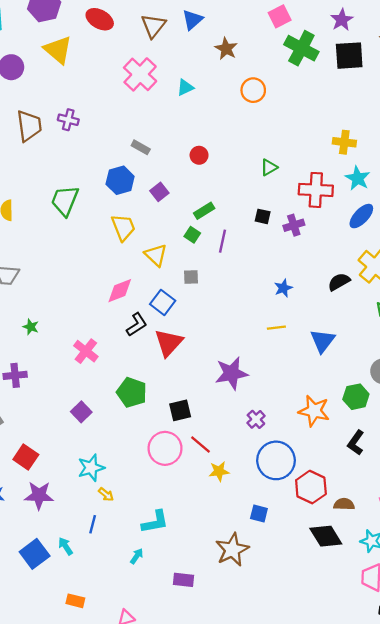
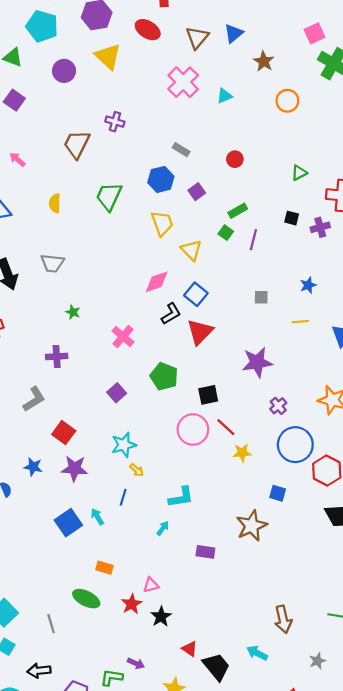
brown trapezoid: (29, 126) -> (77, 144), moved, turned -148
gray square: (191, 277) -> (261, 297), moved

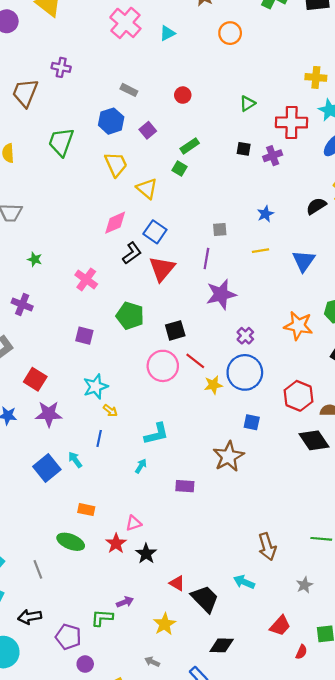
purple line: (253, 240) -> (206, 258), moved
purple cross: (57, 356) -> (22, 305), turned 30
purple square: (117, 393) -> (84, 336), turned -30
blue circle: (295, 445) -> (245, 372), moved
purple arrow: (136, 663) -> (125, 602), turned -42

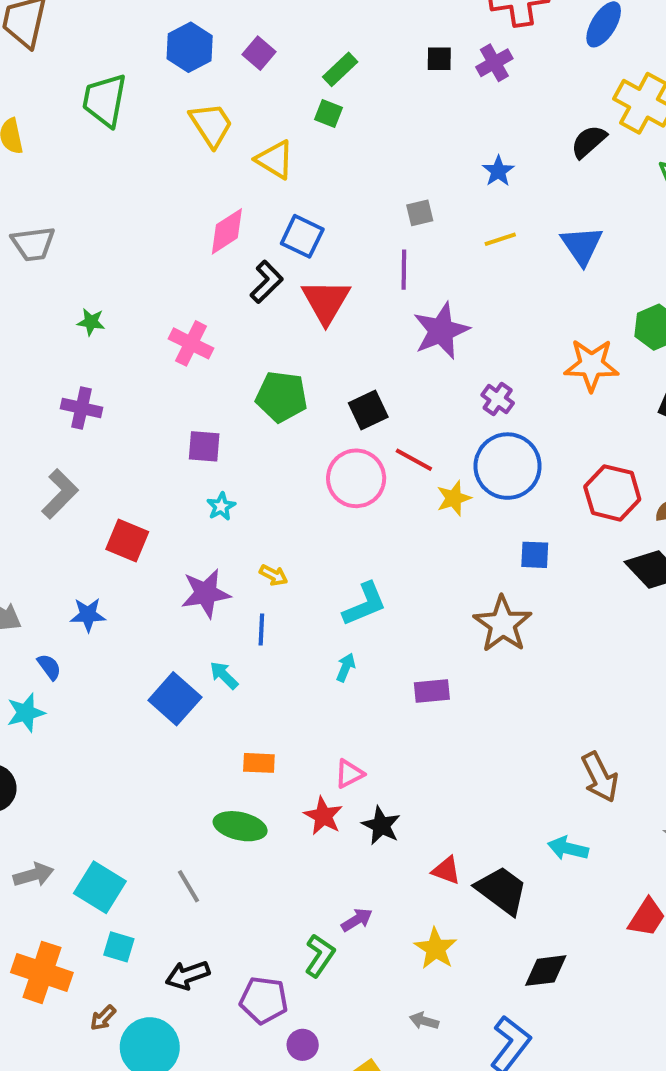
cyan star: (96, 387) -> (221, 506), moved, size x0.6
purple star: (49, 414) -> (206, 593), moved
green L-shape: (102, 618) -> (320, 956), turned 130

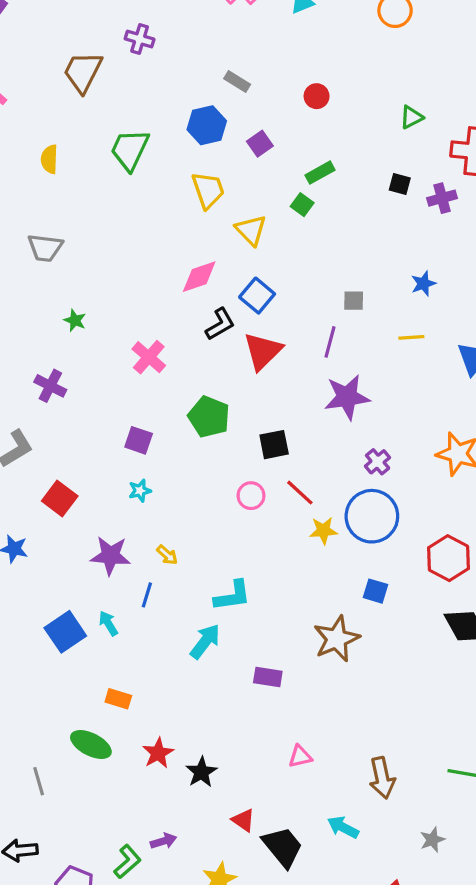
pink circle: (356, 478) -> (251, 496), size x0.6
cyan arrow: (346, 667) -> (205, 641), size x1.6
pink triangle: (349, 774) -> (300, 756), moved

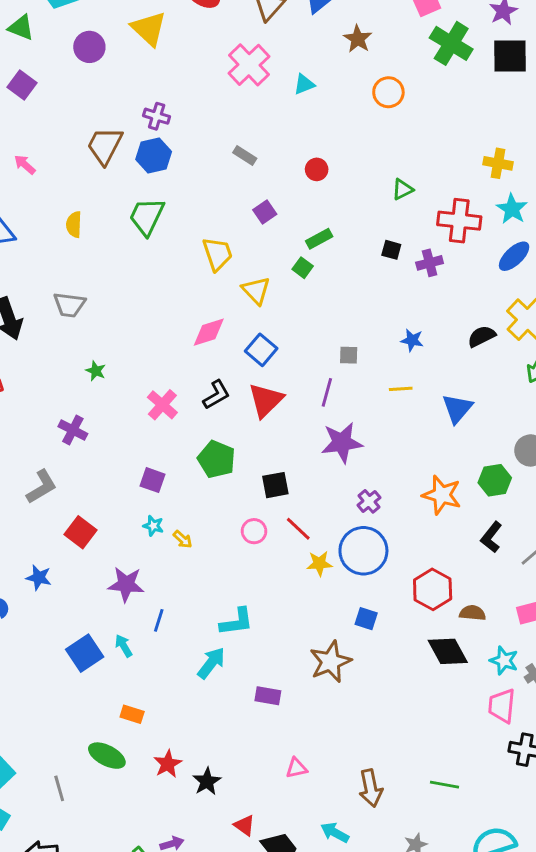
blue hexagon: (207, 125) -> (154, 156), moved
blue star: (423, 284) -> (412, 340), turned 30
black L-shape: (220, 324) -> (216, 395), moved
cyan star: (140, 491) -> (153, 526), turned 30
yellow arrow: (167, 555) -> (183, 539), moved

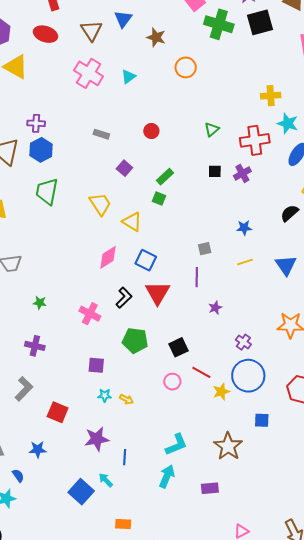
purple star: (342, 443) -> (215, 308), size x0.5
brown star: (330, 662) -> (228, 446), moved

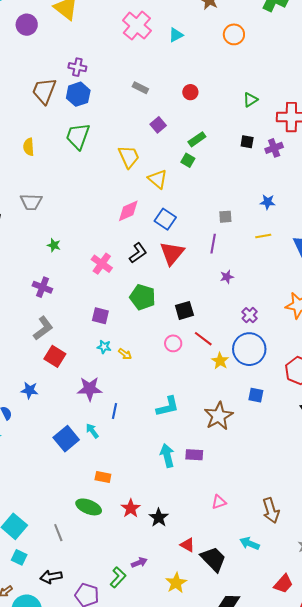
gray L-shape: (24, 389) -> (43, 328), moved
yellow star: (221, 392) -> (220, 361), turned -30
cyan arrow: (167, 476) -> (167, 456), moved, turned -45

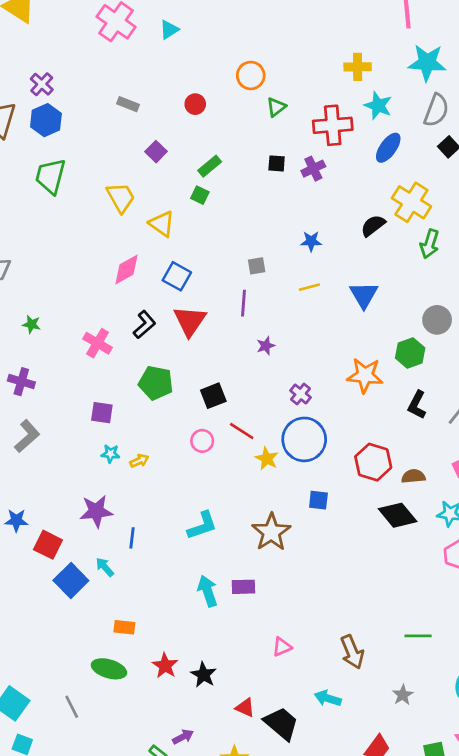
orange circle: (234, 34) -> (251, 75), moved
purple cross: (77, 67) -> (42, 84), turned 36
yellow arrow: (125, 354) -> (139, 461), turned -56
red square: (55, 356) -> (48, 545), moved

